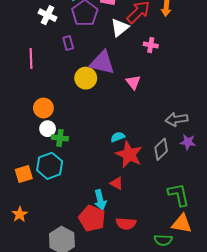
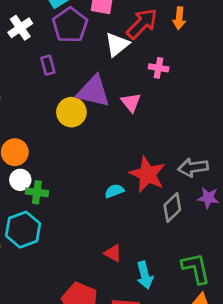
white cross: (48, 15) -> (20, 28), turned 30
pink triangle: (133, 82) -> (131, 102), moved
red star: (129, 154) -> (147, 174), moved
cyan arrow: (100, 200) -> (145, 275), moved

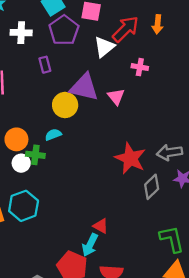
white cross: (20, 28) -> (21, 33), turned 36
cyan semicircle: (114, 191) -> (53, 135), moved
green cross: (37, 192) -> (35, 155), moved
cyan arrow: (145, 275) -> (90, 245), moved, turned 40

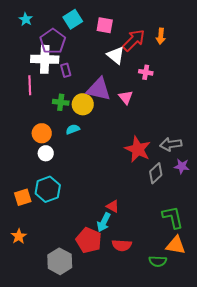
purple pentagon: (64, 30) -> (53, 41), moved
white cross: (21, 33) -> (45, 59), moved, size x1.5
white triangle: (104, 47) -> (116, 55), turned -42
green cross: (35, 155) -> (61, 102), moved

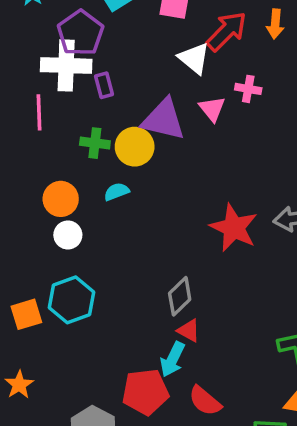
pink triangle: (126, 97) -> (212, 109), moved
gray diamond: (156, 173) -> (180, 296), moved
red pentagon: (89, 240) -> (145, 392), turned -30
red semicircle: (122, 245) -> (205, 401), turned 36

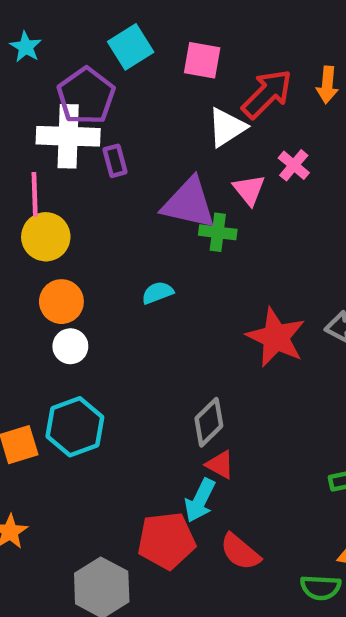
white triangle: (194, 58) -> (227, 127), turned 48
pink cross: (248, 89) -> (294, 165), turned 30
green cross: (95, 143) -> (218, 232), moved
yellow circle: (135, 147) -> (46, 237), moved
cyan semicircle: (117, 192) -> (157, 293), moved

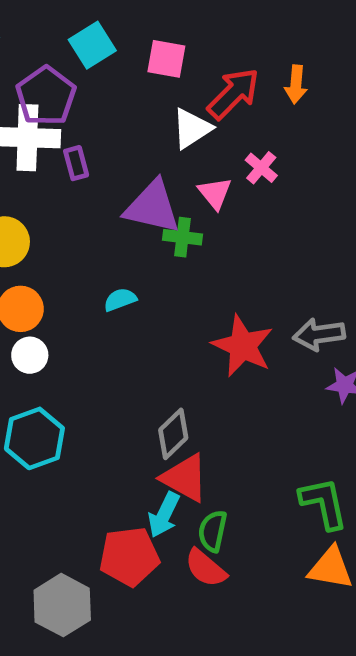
red triangle: (220, 465) -> (185, 478), size x1.6
green semicircle: (321, 588) -> (213, 531), moved, turned 99

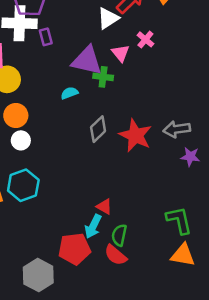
cyan semicircle: (120, 300) -> (69, 93), moved
gray diamond: (173, 434) -> (98, 129), moved
red triangle: (185, 478) -> (104, 206), size x0.6

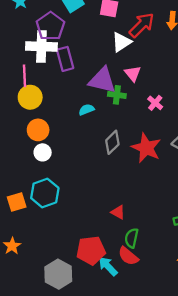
purple rectangle: (46, 37) -> (65, 59), size x1.5
pink cross: (145, 39) -> (155, 103), moved
cyan arrow: (93, 226) -> (108, 266), moved, turned 110

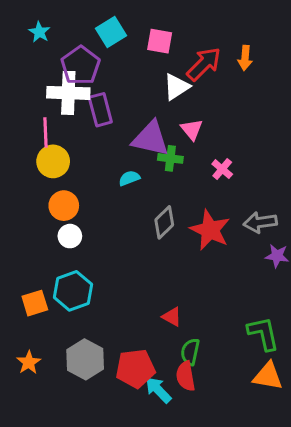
red semicircle: (128, 256) -> (186, 376), turned 40
gray hexagon: (58, 274) -> (85, 359), moved

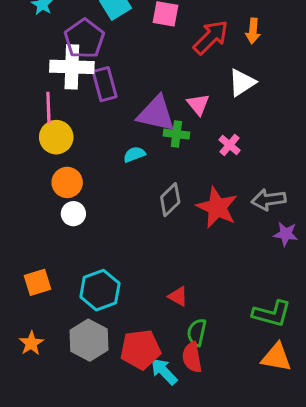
white triangle: (176, 87) -> (242, 83), moved
cyan hexagon: (73, 291) -> (100, 290), moved
green L-shape: (263, 334) -> (272, 314), turned 117

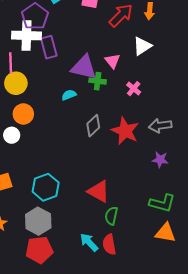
white circle: (73, 214) -> (12, 135), moved
purple star: (286, 234) -> (160, 160), moved
red triangle: (178, 296) -> (99, 191), size x1.6
red pentagon: (141, 350) -> (39, 250), moved
red semicircle: (192, 357) -> (109, 244), moved

